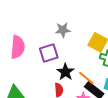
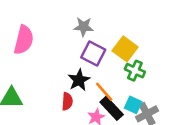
purple square: (49, 53) -> (93, 54), moved, turned 36

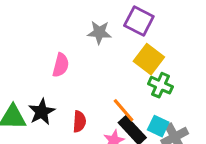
pink semicircle: (24, 40) -> (61, 65), moved, size x0.7
purple square: (93, 54) -> (139, 21), moved
black star: (79, 80) -> (42, 112), moved

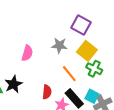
gray star: (99, 32) -> (59, 45), moved
orange line: (124, 110) -> (69, 74), moved
red semicircle: (79, 122) -> (47, 92), moved

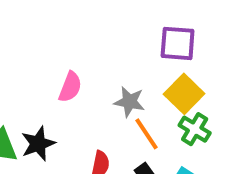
purple square: (81, 25) -> (178, 43), turned -30
gray star: (59, 45) -> (129, 102), moved

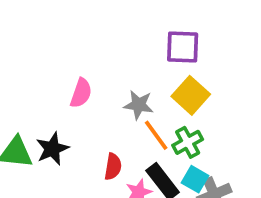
green cross: (195, 129) -> (188, 142), moved, turned 32

